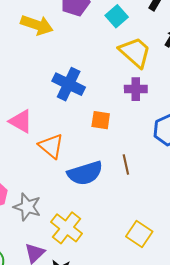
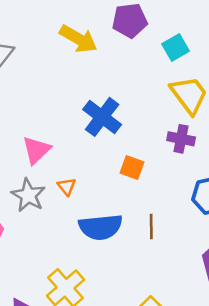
pink triangle: (21, 121) -> (36, 150), turned 35
orange triangle: (51, 146) -> (67, 187), size x0.6
gray star: (27, 207) -> (28, 195), moved

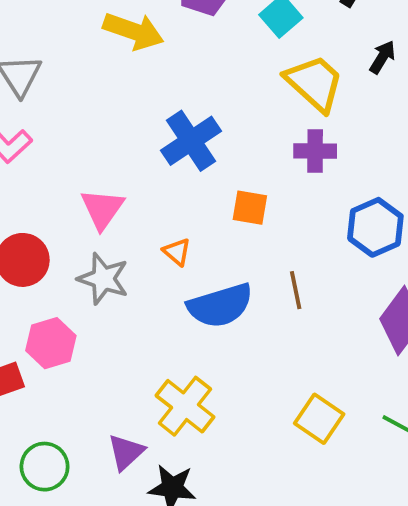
blue cross: (102, 117) -> (191, 141), turned 30
orange triangle: (67, 187) -> (177, 252), moved

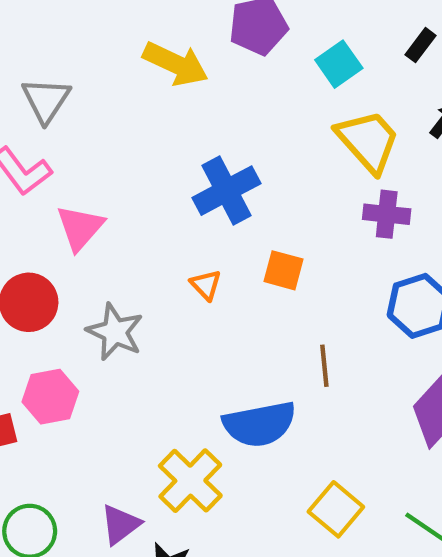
purple cross: (315, 151) -> (387, 214), moved
pink triangle: (102, 209) -> (80, 228), moved
orange triangle: (177, 252) -> (206, 285), moved
blue semicircle: (220, 306) -> (260, 424), moved

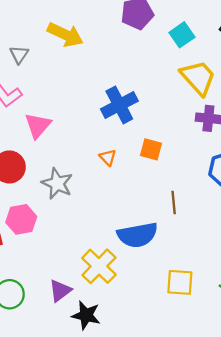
yellow arrow: (176, 64) -> (65, 35), moved
gray triangle: (46, 100) -> (19, 55), size x0.7
yellow square: (336, 509) -> (180, 282), turned -36

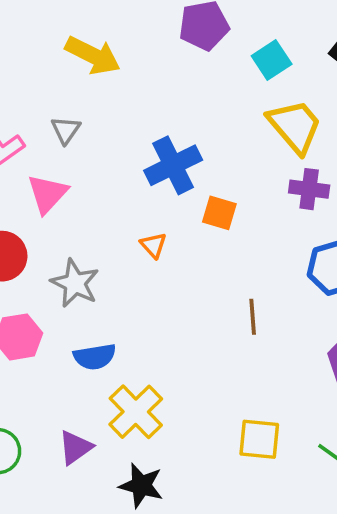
gray triangle: (19, 55) -> (66, 130), moved
orange square: (151, 149) -> (219, 213), moved
blue semicircle: (137, 235) -> (95, 357), moved, size x0.7
black star: (86, 315) -> (141, 486), moved

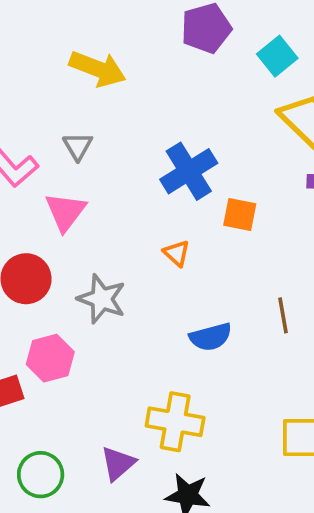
blue semicircle: (95, 357) -> (211, 337), moved
yellow cross: (136, 412) -> (175, 422), turned -30

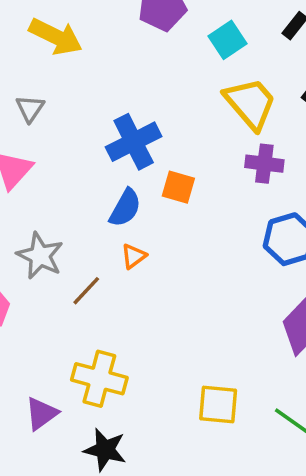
orange triangle: (177, 253) -> (134, 256), moved, turned 36
brown line: (283, 315) -> (86, 291), moved, turned 48
blue semicircle: (211, 337) -> (125, 208), moved, turned -51

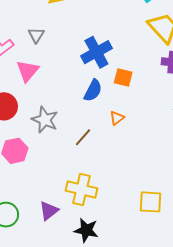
orange triangle: (134, 256) -> (117, 118), moved
brown line: (86, 291) -> (83, 137), moved

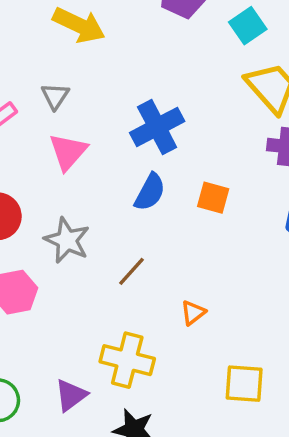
pink triangle: (28, 71) -> (68, 152), moved
orange square: (123, 77) -> (213, 198), moved
orange triangle: (117, 118) -> (193, 313), moved

